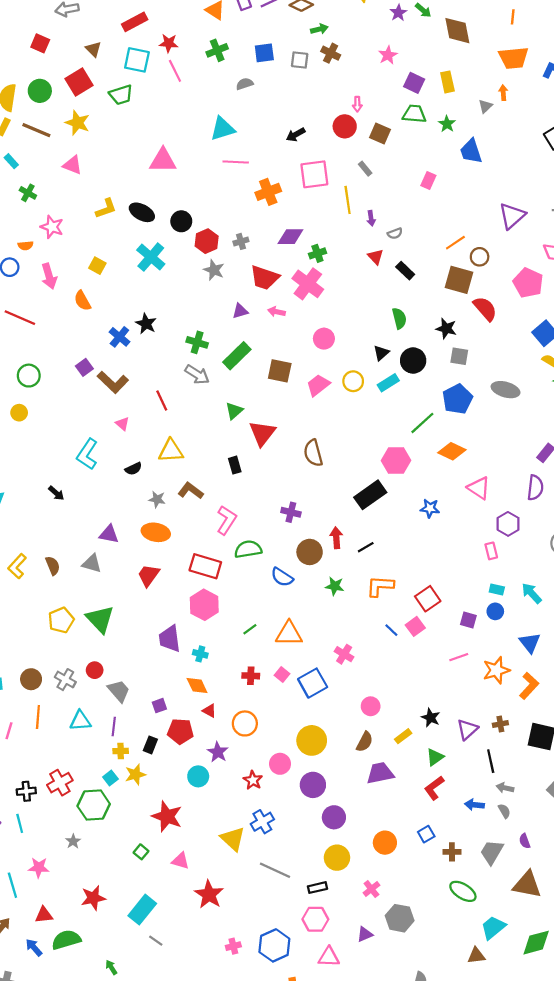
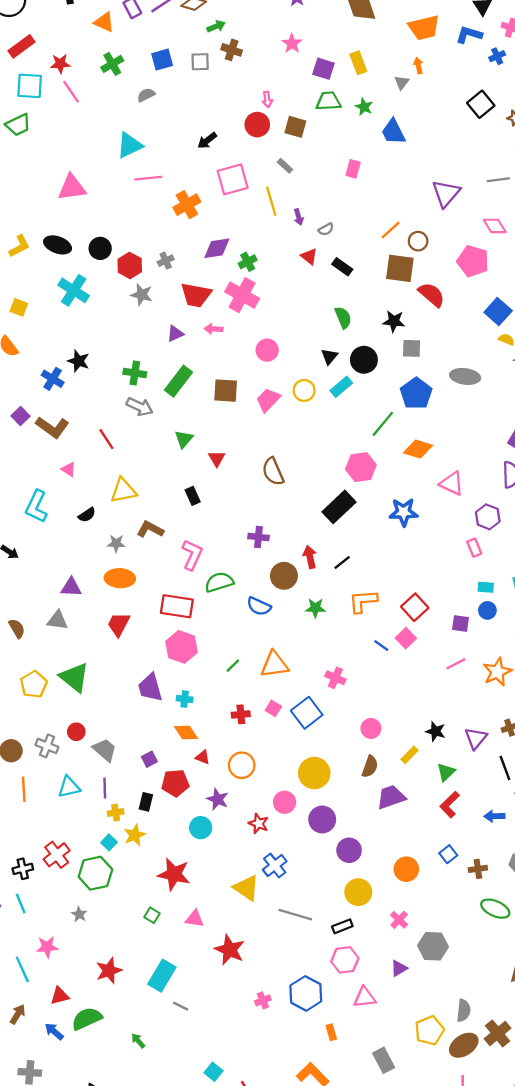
red triangle: (262, 433) -> (217, 458), size x0.6
blue star: (430, 508) -> (404, 512), size x1.4

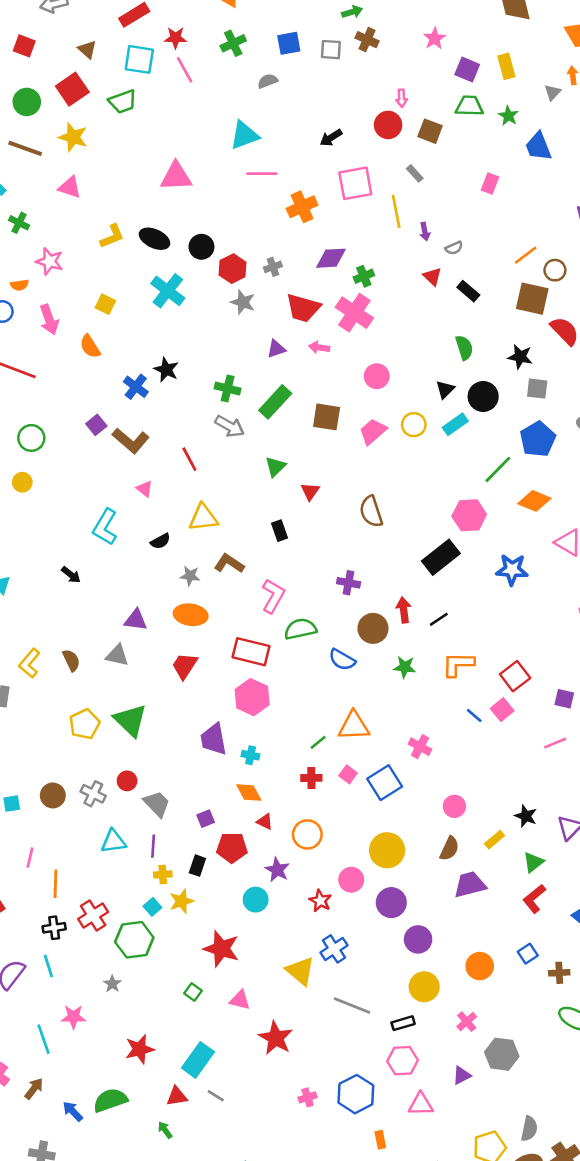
green line: (233, 666) -> (318, 742), moved
orange line: (24, 789) -> (55, 884), moved
red triangle: (60, 996) -> (177, 1096), moved

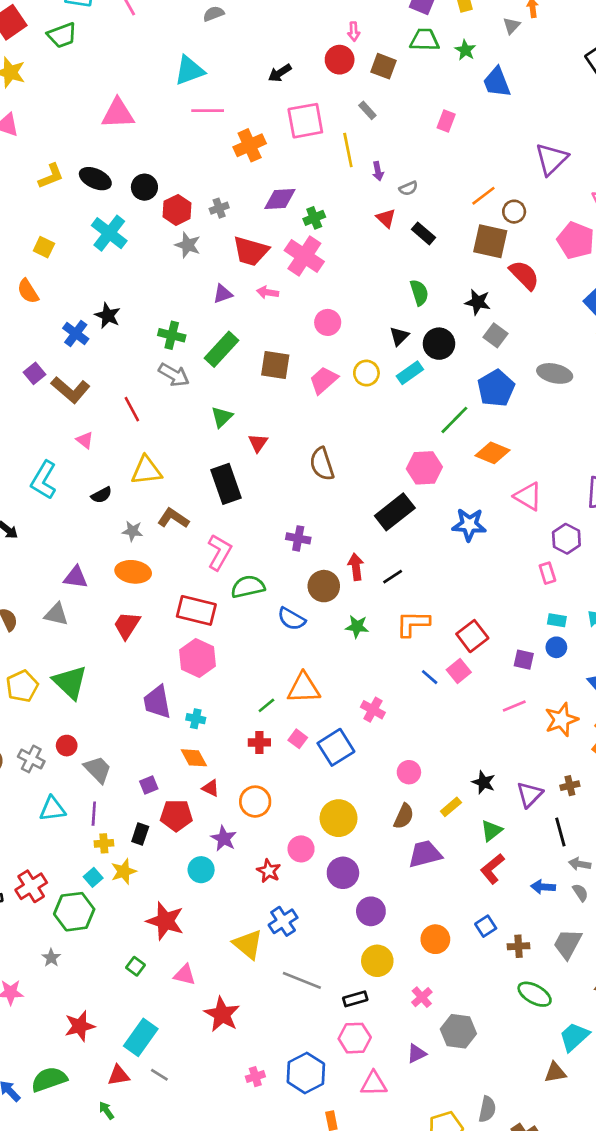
gray square: (537, 389) -> (495, 335), turned 30
black rectangle: (280, 531) -> (226, 484), size x1.8

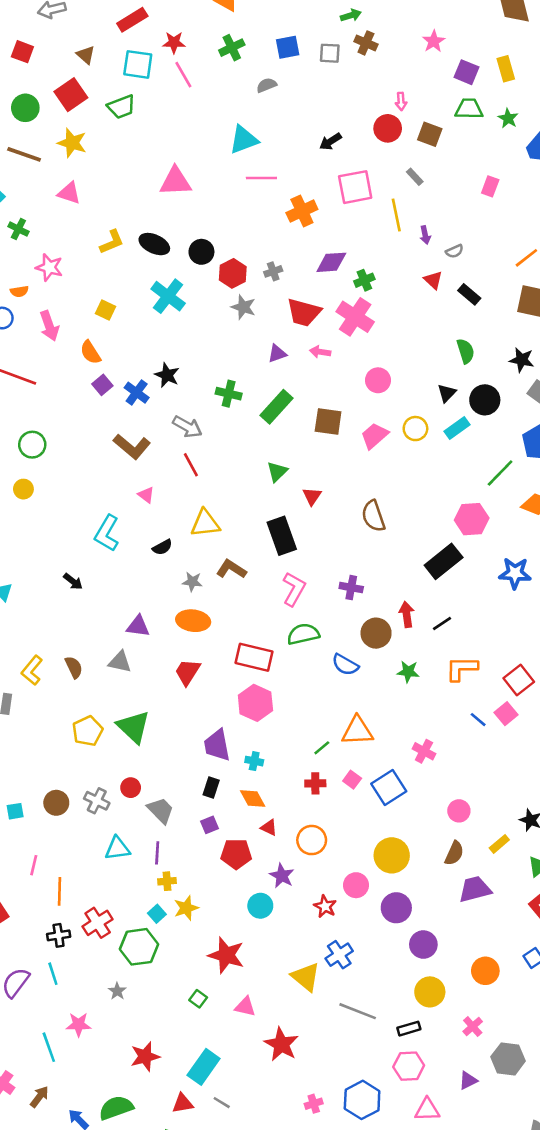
purple square: (35, 373) -> (102, 385), moved
gray arrow: (174, 375) -> (187, 427), moved
pink L-shape: (219, 552) -> (294, 589), moved
black rectangle: (140, 834) -> (211, 787), moved

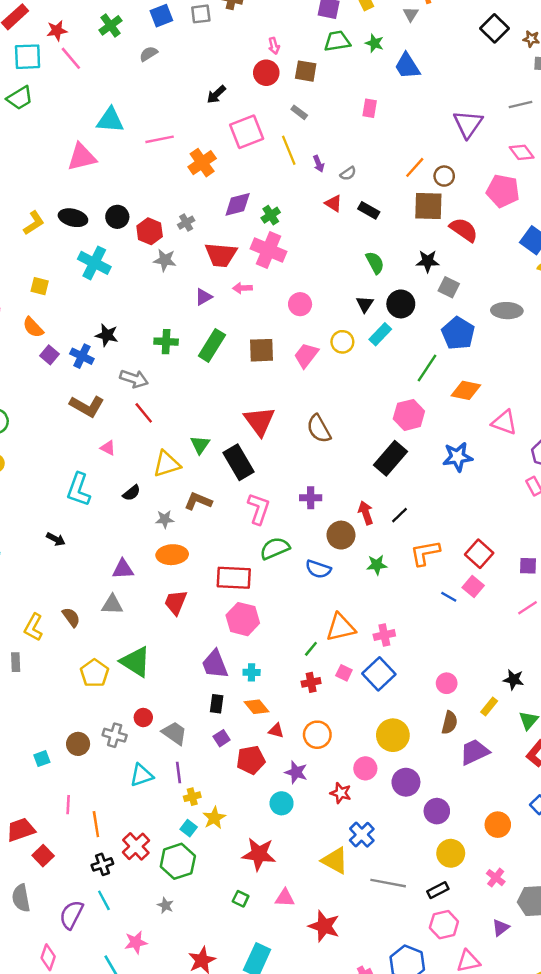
cyan triangle: (244, 140) -> (110, 120), moved, turned 36
green triangle: (277, 472) -> (200, 445), moved
red triangle: (312, 496) -> (259, 421), size x1.8
pink cross: (424, 751) -> (384, 635), moved, turned -30

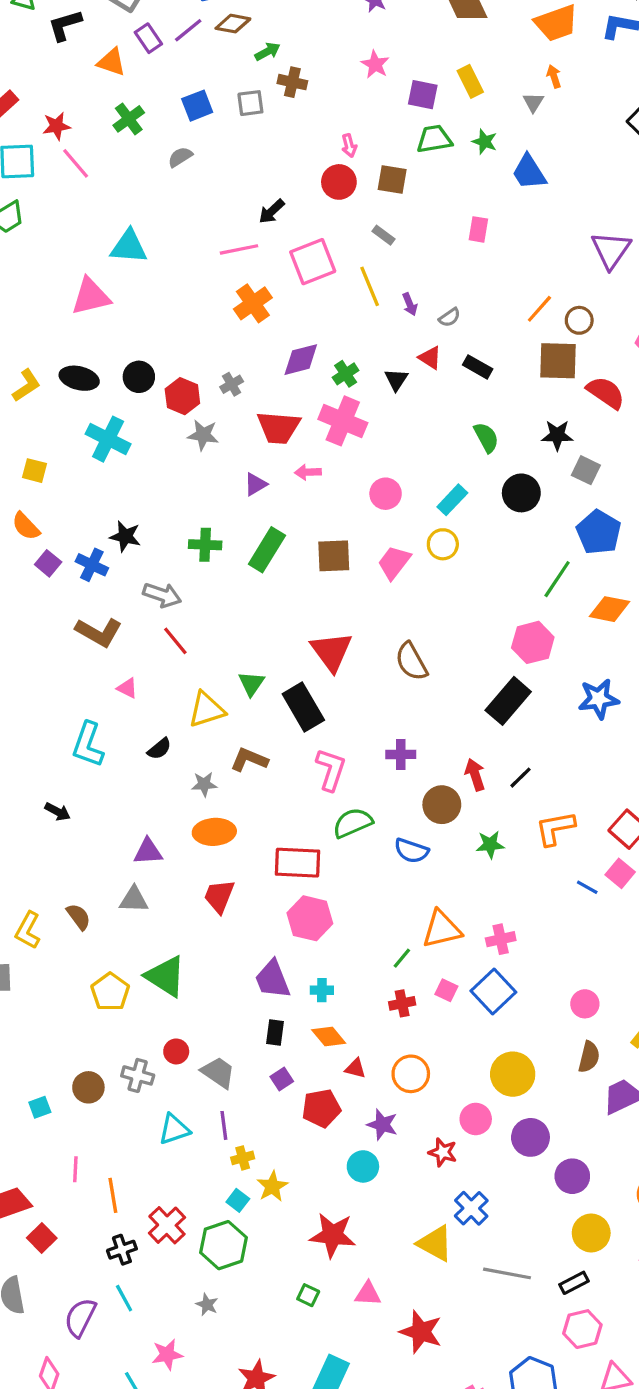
pink line: (160, 139) -> (239, 249), moved
black triangle: (365, 304) -> (396, 380), moved
cyan rectangle: (380, 334) -> (452, 500), moved

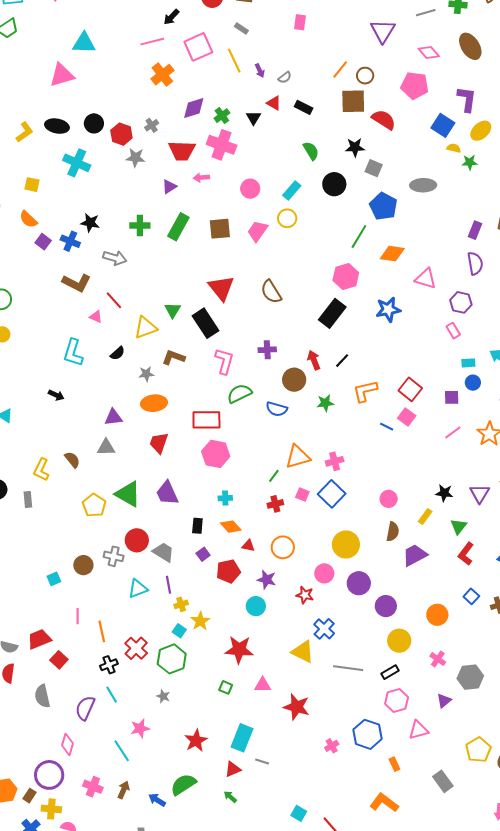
red line: (175, 641) -> (114, 300), moved
purple trapezoid: (273, 979) -> (167, 493), moved
red circle: (176, 1051) -> (137, 540), size x1.5

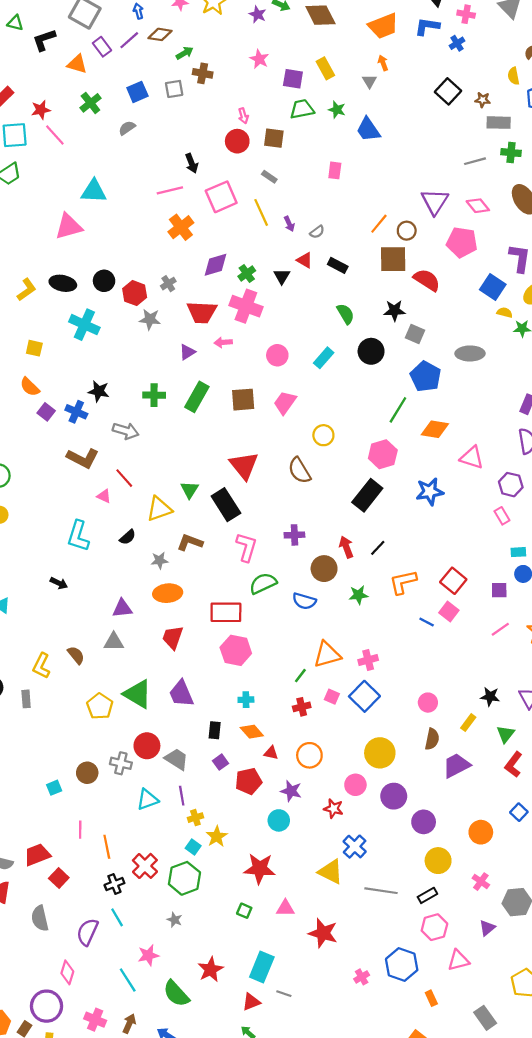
black arrow: (171, 17) -> (192, 163), turned -66
purple triangle: (383, 31) -> (435, 202), moved
yellow circle: (287, 218) -> (323, 435), moved
green semicircle: (183, 784) -> (176, 994), moved, turned -100

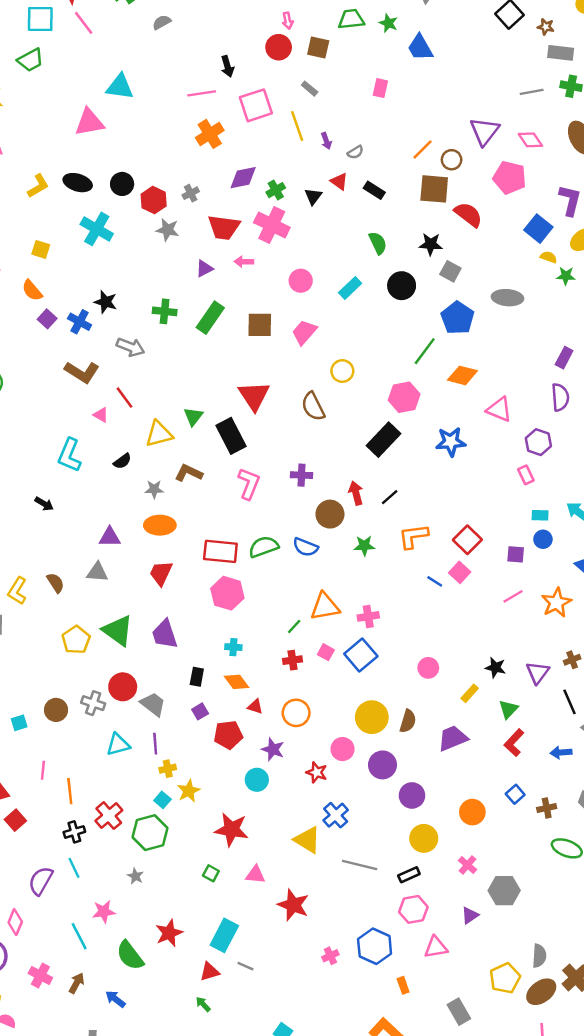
green semicircle: (263, 583) -> (264, 547), moved
brown semicircle: (432, 739) -> (408, 721), moved

